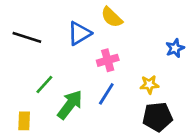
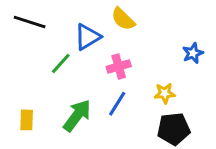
black line: (27, 37) -> (30, 22), moved
green line: (44, 85) -> (61, 64), moved
yellow rectangle: (24, 121) -> (27, 120), moved

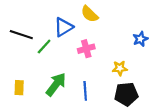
black line: (30, 22) -> (21, 35), moved
blue line: (117, 104) -> (85, 91), moved, turned -36

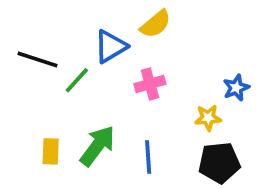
yellow semicircle: (90, 14) -> (156, 24), turned -84
blue star: (140, 39) -> (236, 88), moved
yellow rectangle: (19, 88) -> (51, 151), moved

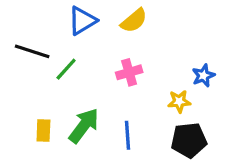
blue triangle: (111, 46) -> (82, 21), moved

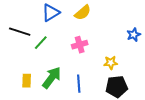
blue star: (203, 76) -> (134, 35), moved

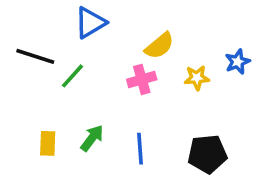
yellow semicircle: (83, 13) -> (159, 46), moved
yellow star: (111, 63) -> (197, 78), moved
green arrow: (52, 78) -> (92, 138), size x0.7

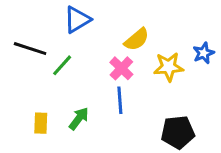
yellow star: (197, 78) -> (169, 67), size x1.4
pink cross: (142, 79) -> (121, 68), turned -30
blue line: (140, 149) -> (120, 100), moved

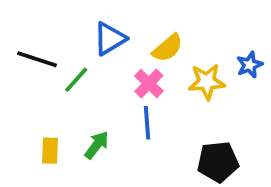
blue triangle: (77, 20) -> (110, 39), moved

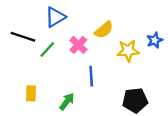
blue triangle: (110, 39) -> (55, 17), moved
pink cross: (149, 83) -> (78, 45), moved
green arrow: (97, 145) -> (67, 101), moved

